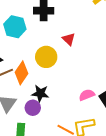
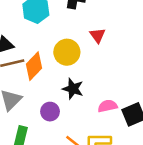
black star: (40, 93) -> (73, 89), moved
purple circle: (33, 108) -> (50, 112), moved

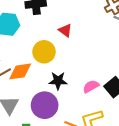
orange diamond: (34, 66) -> (20, 71), turned 55
purple circle: (50, 112) -> (45, 105), size x1.6

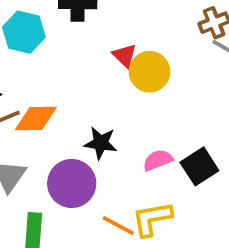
yellow circle: (44, 52) -> (150, 72), moved

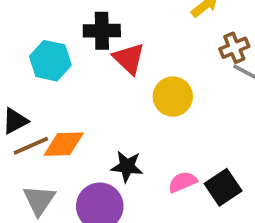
red triangle: (125, 56) -> (129, 59), moved, size x1.4

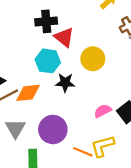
cyan hexagon: (50, 61) -> (48, 61), moved
black star: (127, 166) -> (65, 83), moved

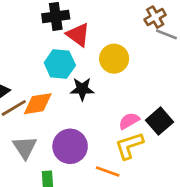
yellow L-shape: (103, 146) -> (129, 146), moved

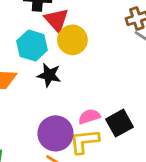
yellow circle: (114, 59) -> (72, 40), moved
purple circle: (70, 146) -> (55, 133), moved

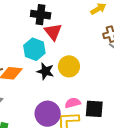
yellow circle: (72, 40) -> (69, 66), moved
black square: (120, 123) -> (94, 109), turned 30

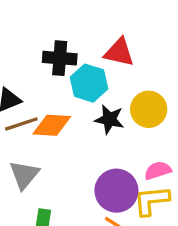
black cross: (41, 15) -> (60, 58), moved
red triangle: (53, 32) -> (119, 52), turned -36

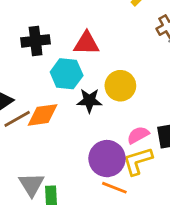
black cross: (60, 58) -> (36, 41), moved
gray triangle: (24, 175) -> (32, 185), moved

